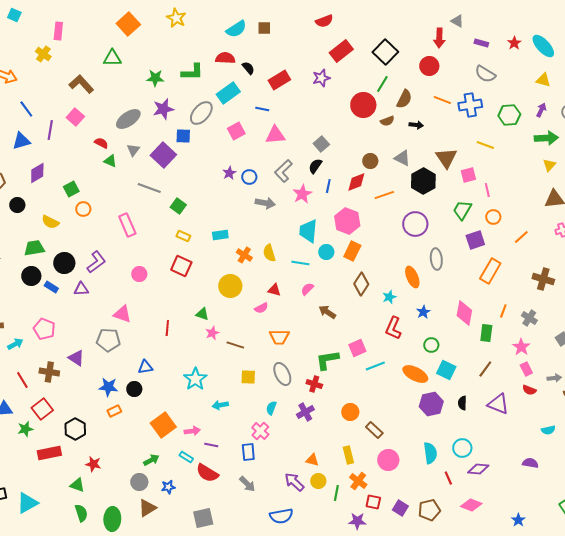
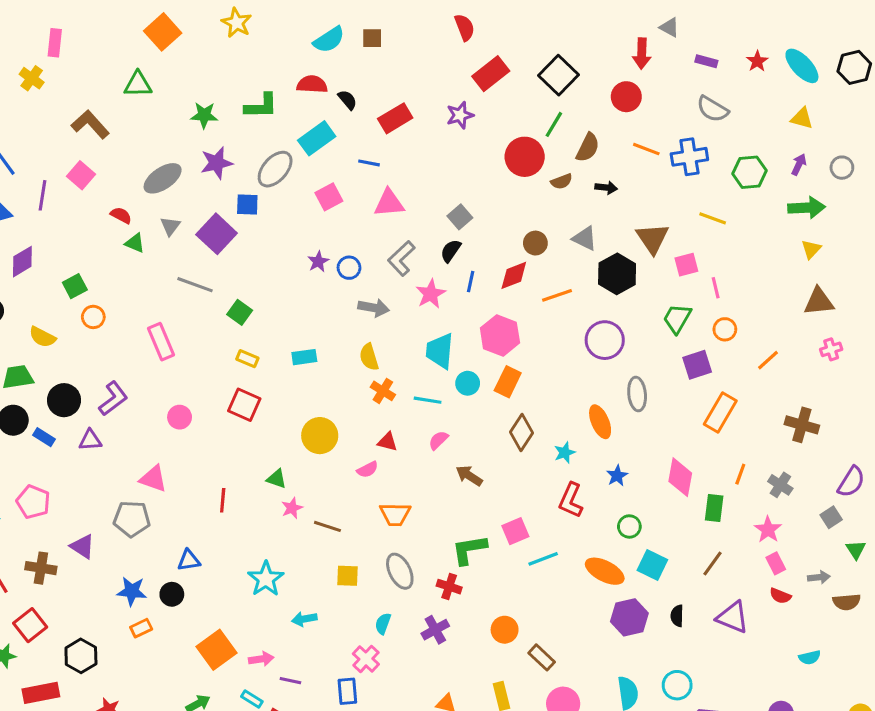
red semicircle: (324, 21) -> (465, 27), turned -90
yellow semicircle: (269, 253) -> (369, 357), moved
orange cross: (244, 255) -> (383, 391), moved

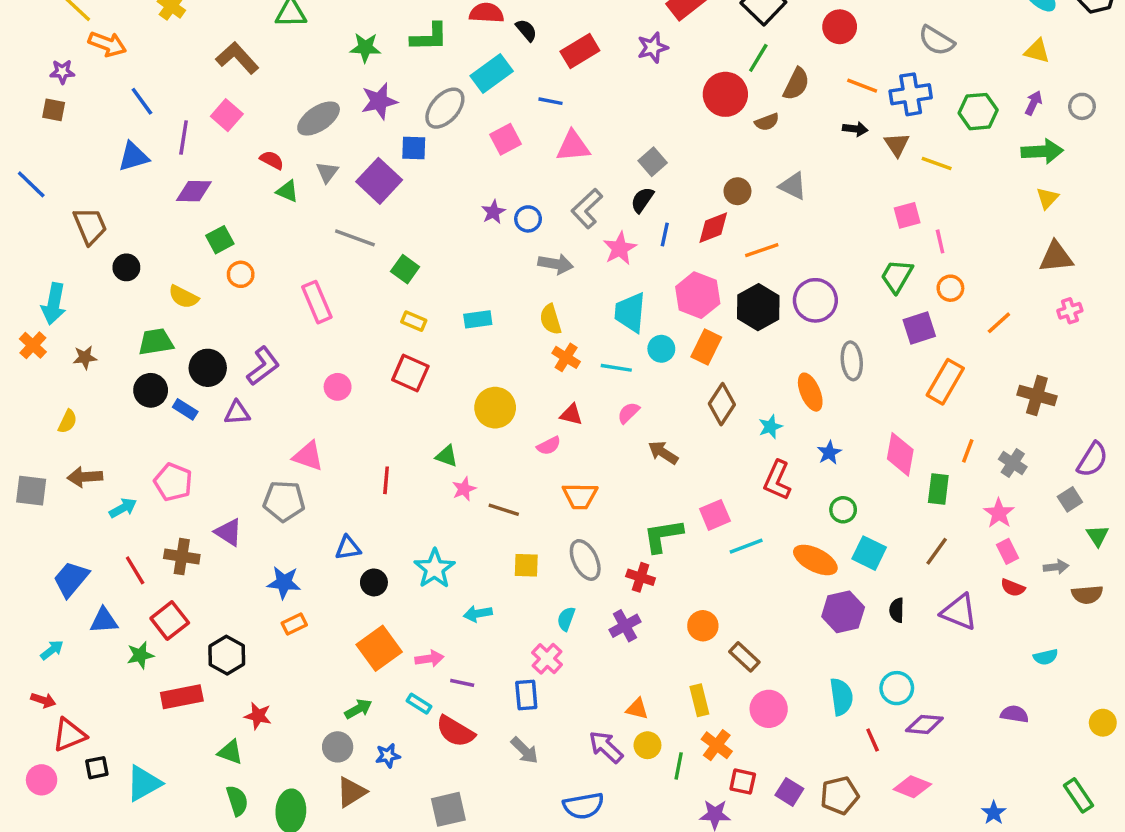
black arrow: (606, 188) -> (855, 129), moved
brown triangle: (652, 238) -> (897, 144), moved, size x0.7
purple diamond: (22, 262) -> (194, 191), moved, turned 32
black hexagon: (617, 274) -> (758, 307), moved
black circle: (172, 594) -> (374, 582), moved

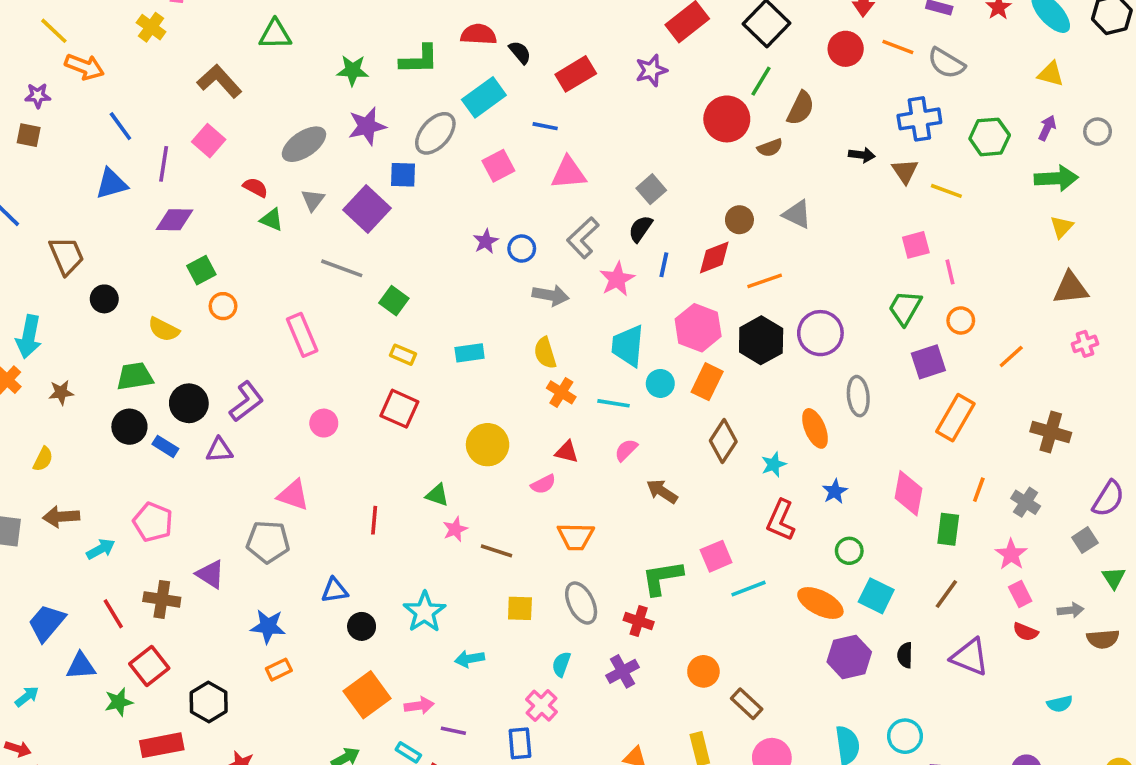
orange line: (862, 86) -> (898, 47), moved

